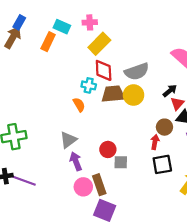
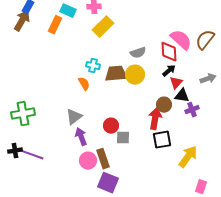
red diamond: (104, 70) -> (169, 52), moved
gray semicircle: (137, 72) -> (138, 53), size x0.7
red arrow: (155, 142) -> (155, 119), size x1.5

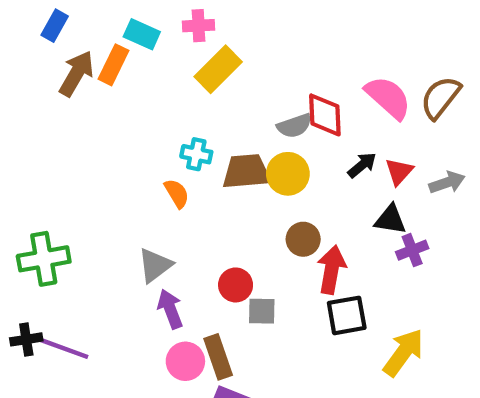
brown arrow: (22, 21) -> (76, 74), moved
red diamond: (169, 52) -> (325, 115), moved
red triangle: (176, 83) -> (399, 172), moved
brown circle: (164, 105) -> (303, 239), moved

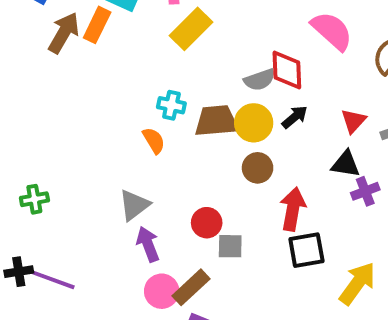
pink semicircle: (388, 98) -> (332, 31), moved
black arrow: (362, 165) -> (295, 117), moved
brown circle: (303, 239) -> (258, 168), moved
green cross: (44, 259) -> (34, 199), size x0.6
brown rectangle: (218, 357) -> (191, 287), turned 66

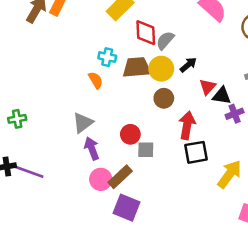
red diamond: (287, 70) -> (146, 33), moved
gray semicircle: (259, 80) -> (165, 40), turned 150
red triangle: (353, 121) -> (208, 87), moved

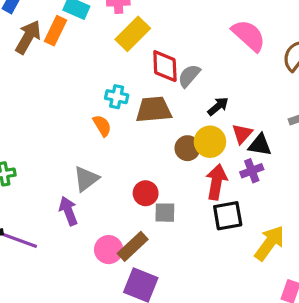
yellow circle: (161, 69) -> (210, 142), moved
purple cross: (235, 114) -> (252, 171), moved
purple arrow: (92, 148) -> (68, 211), moved

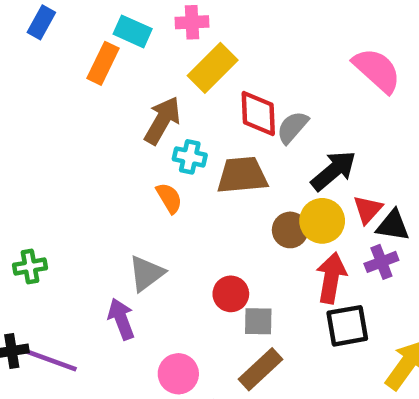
brown arrow: (28, 37) -> (162, 120), moved
black arrow: (218, 106) -> (334, 171), size x1.5
brown rectangle: (133, 246) -> (260, 369), moved

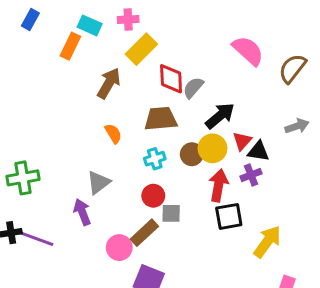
cyan cross: (190, 157) -> (155, 159), moved, turned -30
green cross: (30, 266) -> (23, 178), size x1.5
brown rectangle: (260, 369) -> (144, 233), moved

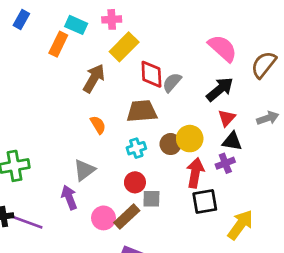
black arrow: (220, 116) -> (220, 89), moved
red triangle: (242, 141) -> (227, 118), moved
pink circle: (119, 248) -> (103, 218), moved

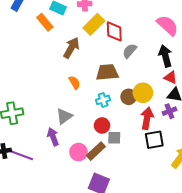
orange rectangle: (58, 44) -> (45, 22), turned -66
red diamond: (151, 74) -> (114, 31), moved
black arrow: (220, 89) -> (165, 56), turned -65
red triangle: (227, 118) -> (170, 77), turned -48

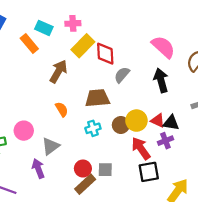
red triangle: (170, 77) -> (158, 121), moved
red arrow: (147, 118) -> (141, 148), turned -45
red circle: (102, 125) -> (83, 169), moved
pink circle: (79, 152) -> (24, 131), moved

